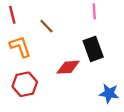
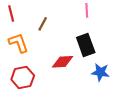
brown line: (46, 26) -> (43, 24), turned 72
blue star: (109, 93) -> (100, 72), moved

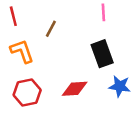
red diamond: (63, 62) -> (75, 89), moved

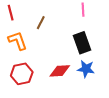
blue star: (120, 86) -> (86, 69), moved

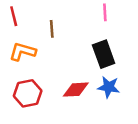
brown line: (41, 23) -> (52, 29), turned -32
orange L-shape: (18, 41) -> (23, 52), turned -55

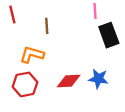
orange L-shape: (23, 52) -> (32, 55), moved
black rectangle: (104, 54) -> (109, 35), moved

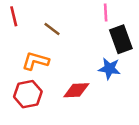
brown line: (47, 26) -> (52, 29), turned -49
blue star: (98, 79) -> (109, 69), moved

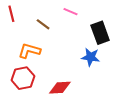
pink line: (106, 12) -> (71, 12), moved, turned -64
red diamond: (76, 90) -> (60, 88), moved

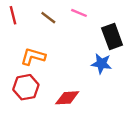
brown line: (43, 24) -> (48, 18), moved

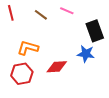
red diamond: (67, 98) -> (57, 67), moved

